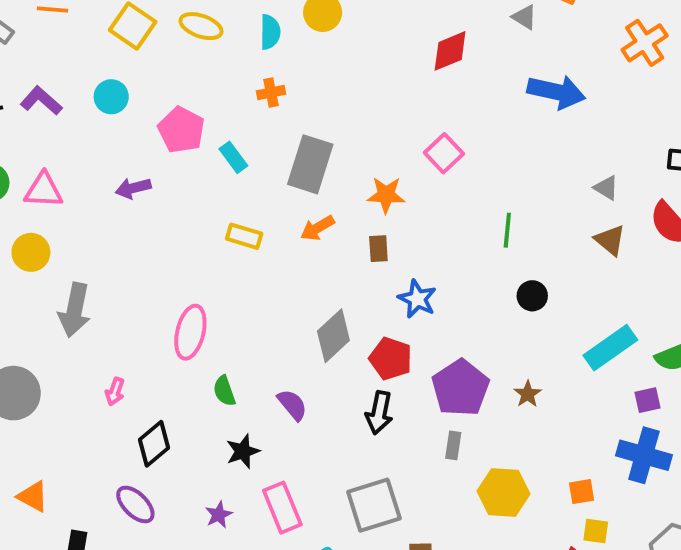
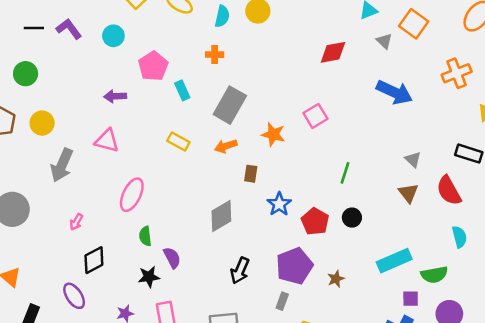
pink triangle: (44, 190) -> (107, 141), moved
brown rectangle: (378, 249) -> (251, 174), moved
red pentagon: (391, 359) -> (315, 221), moved
purple semicircle: (292, 405) -> (172, 258), moved

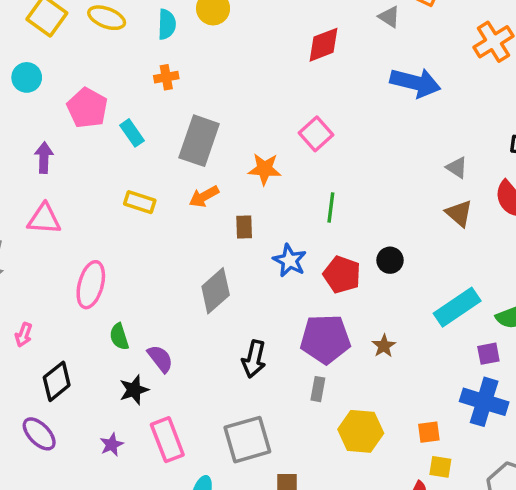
purple arrow: (115, 96) -> (44, 158), turned 105
green line: (345, 173) -> (331, 207), moved
purple pentagon: (294, 266) -> (325, 339), turned 30

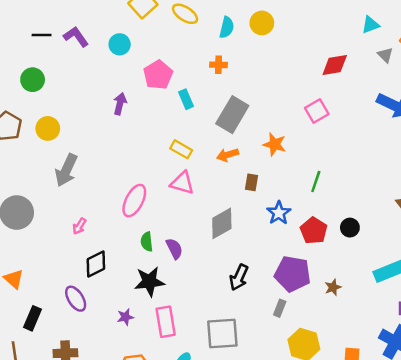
pink square: (316, 134) -> (317, 111), moved
pink triangle: (44, 219) -> (182, 183), moved
purple semicircle: (160, 359) -> (174, 249), moved
black star: (134, 390) -> (149, 282), size x1.4

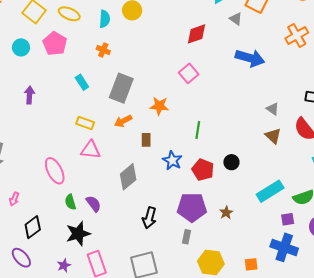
orange cross: (219, 65) -> (103, 50), turned 32
pink pentagon: (158, 75) -> (55, 44), moved
pink ellipse: (134, 201) -> (55, 171), turned -44

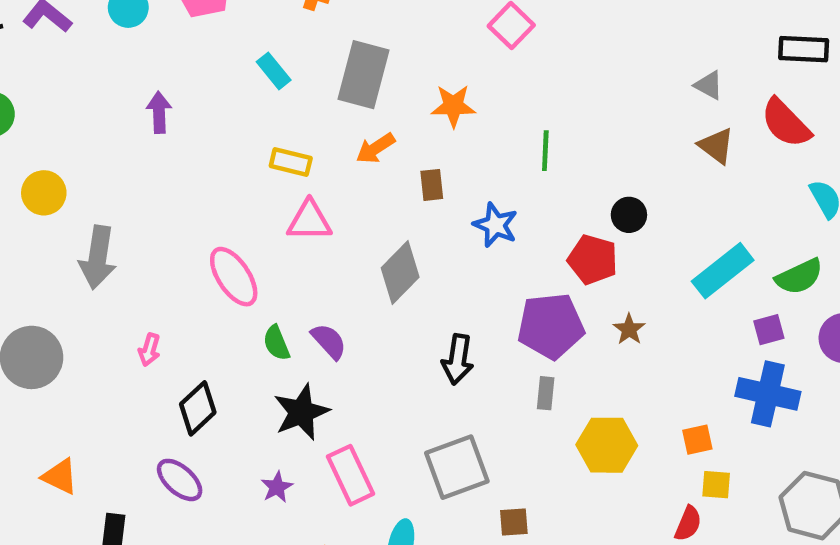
red pentagon: (203, 170) -> (593, 260), moved

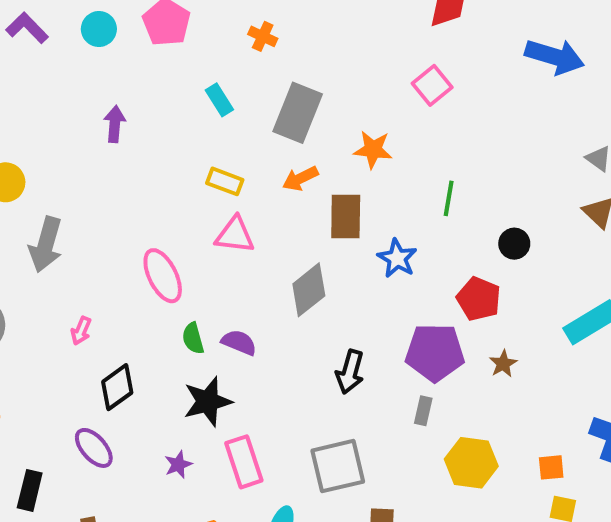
brown rectangle: (432, 185) -> (346, 216), size x1.6
black circle: (629, 215) -> (514, 244), moved
purple semicircle: (329, 341) -> (239, 342), turned -32

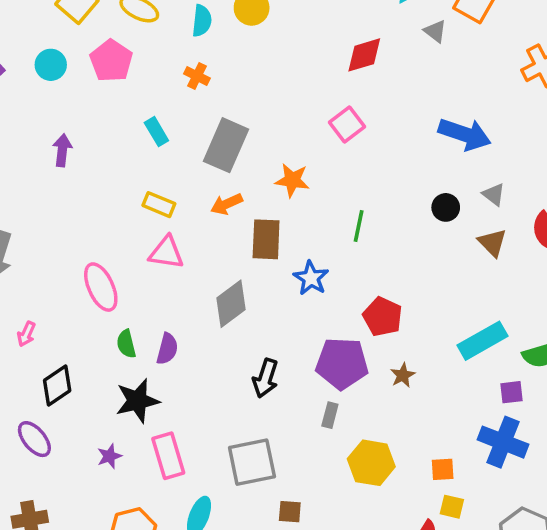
blue arrow: (555, 57) -> (465, 134), moved
black circle: (514, 244) -> (446, 207), moved
purple semicircle: (239, 342) -> (167, 349), turned 80

